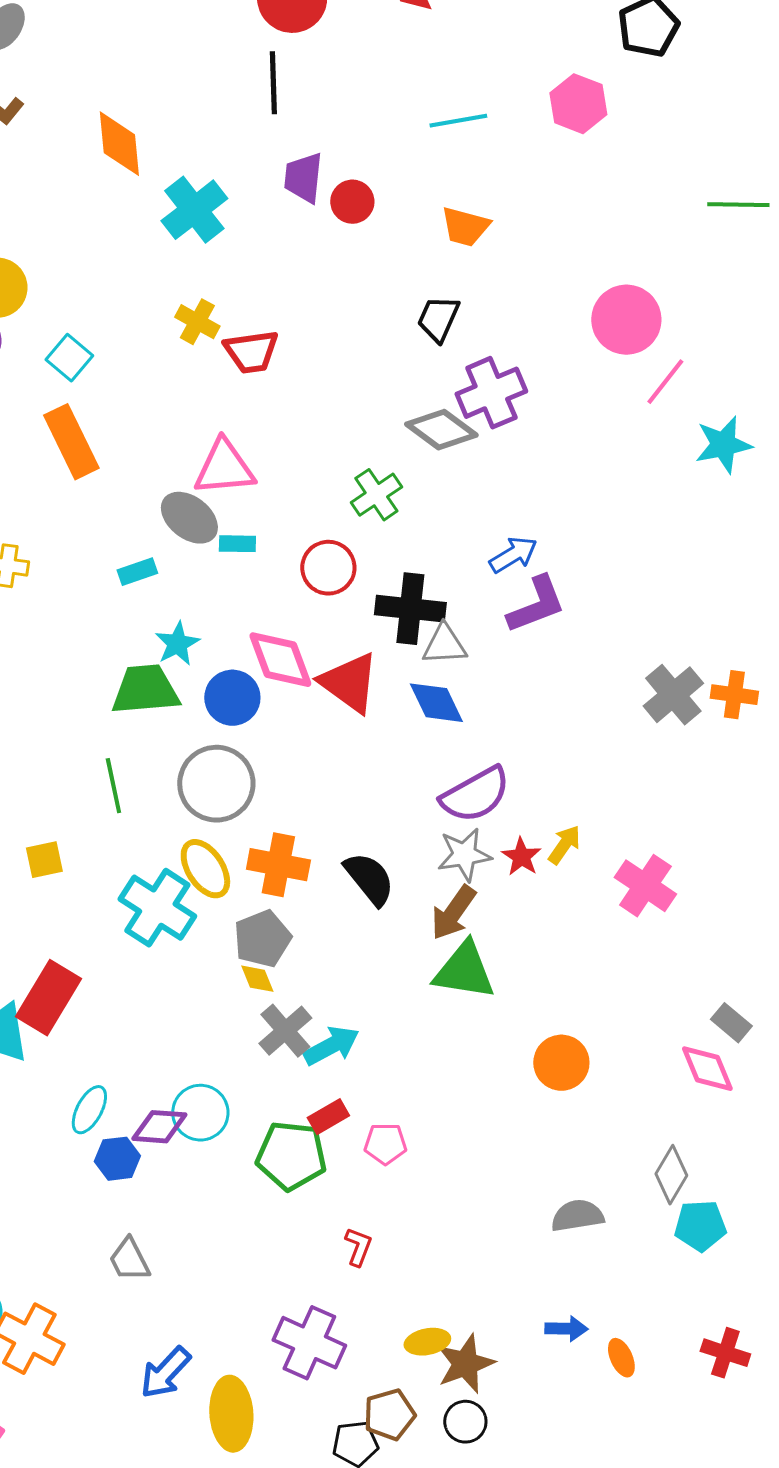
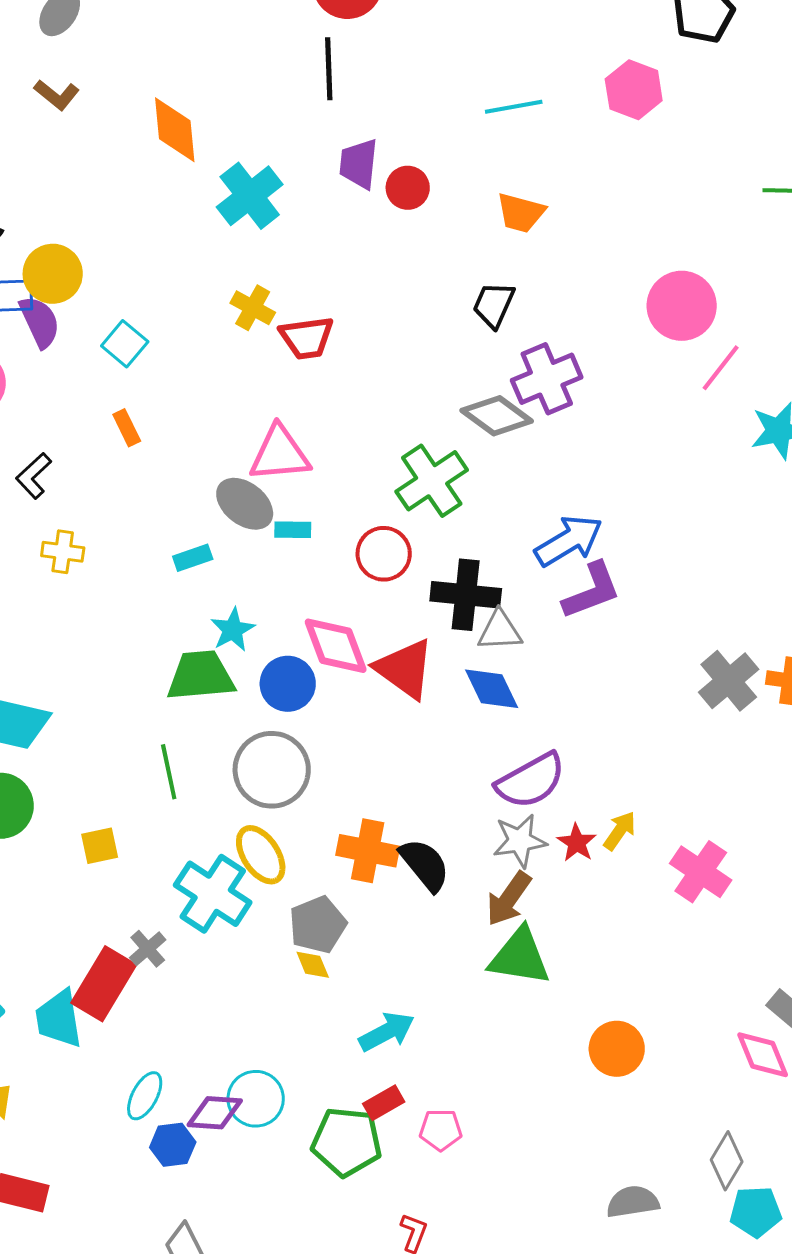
orange rectangle: (71, 442) -> (127, 428), size x0.5
green cross: (376, 495) -> (432, 481), size x1.4
blue arrow: (513, 555) -> (569, 541), size x1.4
orange cross: (278, 865) -> (368, 851), moved
gray cross: (285, 1031) -> (148, 949), moved, size x0.7

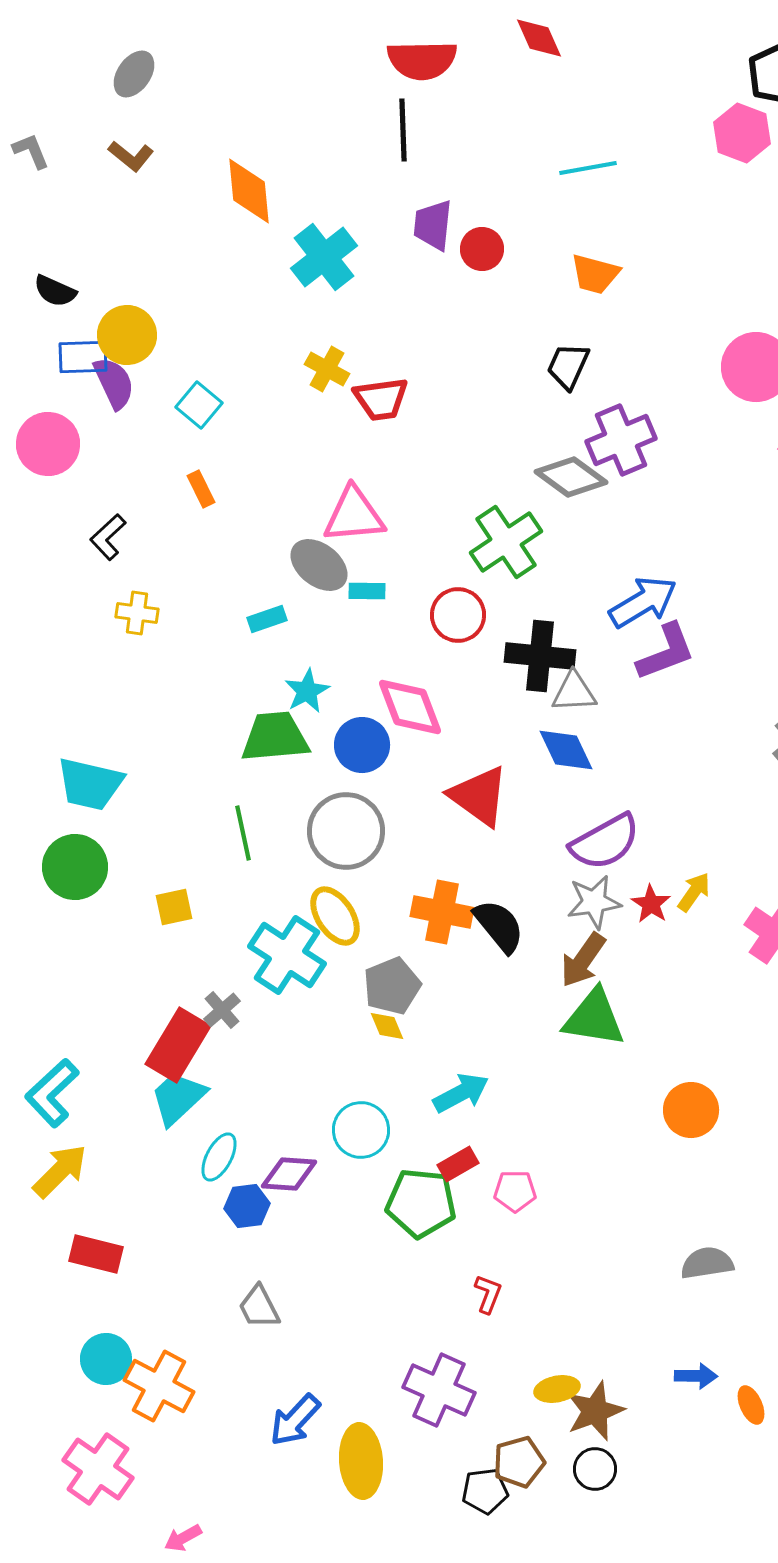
pink hexagon: (634, 90) -> (742, 133), moved
red triangle: (405, 669) -> (479, 796), moved
cyan trapezoid: (59, 1019) -> (178, 1098), moved, turned 56
cyan circle: (256, 1099) -> (361, 1130), moved

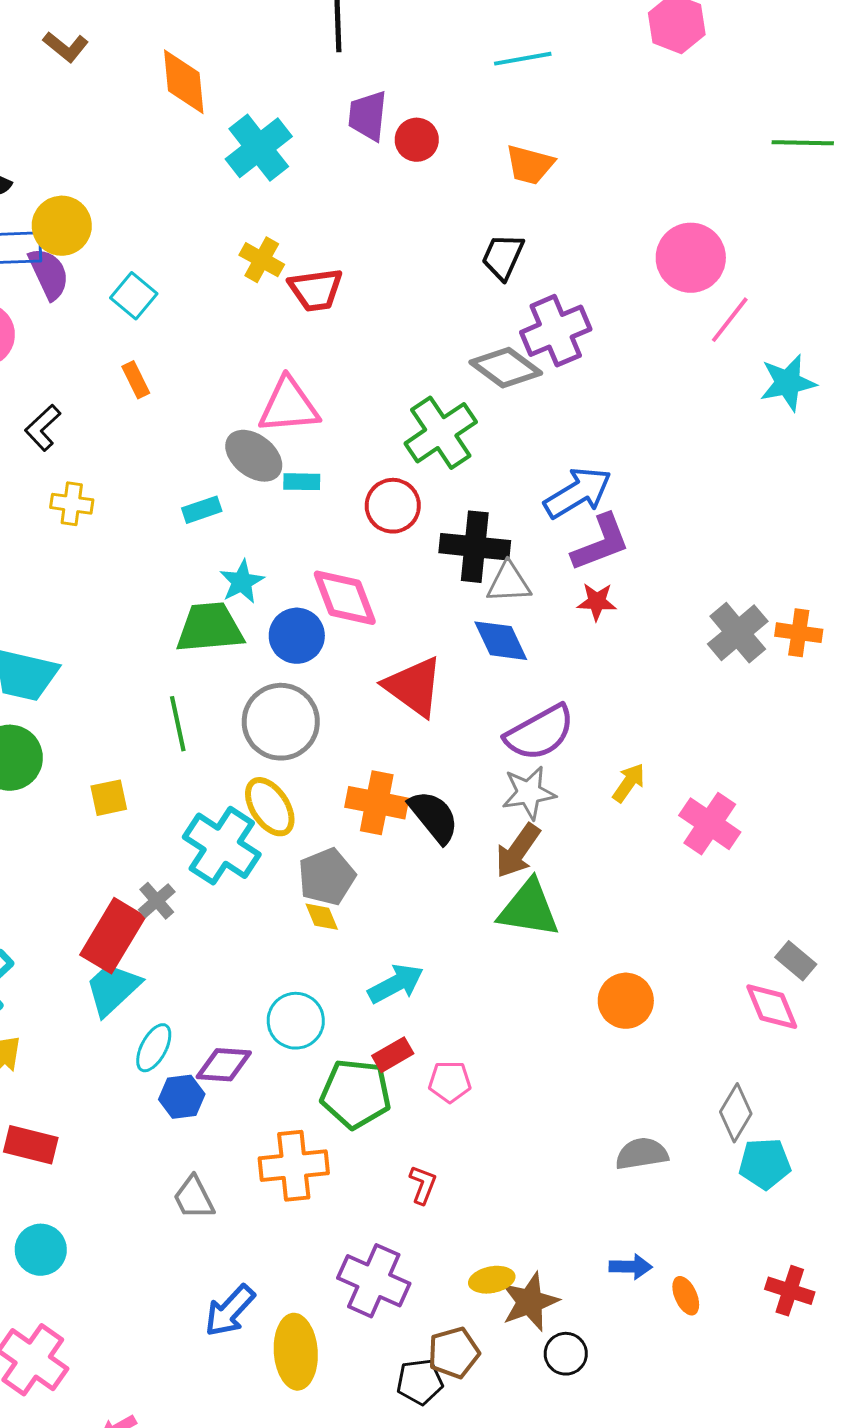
red star: (651, 904) -> (597, 602), moved, turned -30
orange cross: (159, 1386) -> (294, 1166), moved, turned -34
black circle: (595, 1469) -> (566, 1354), moved

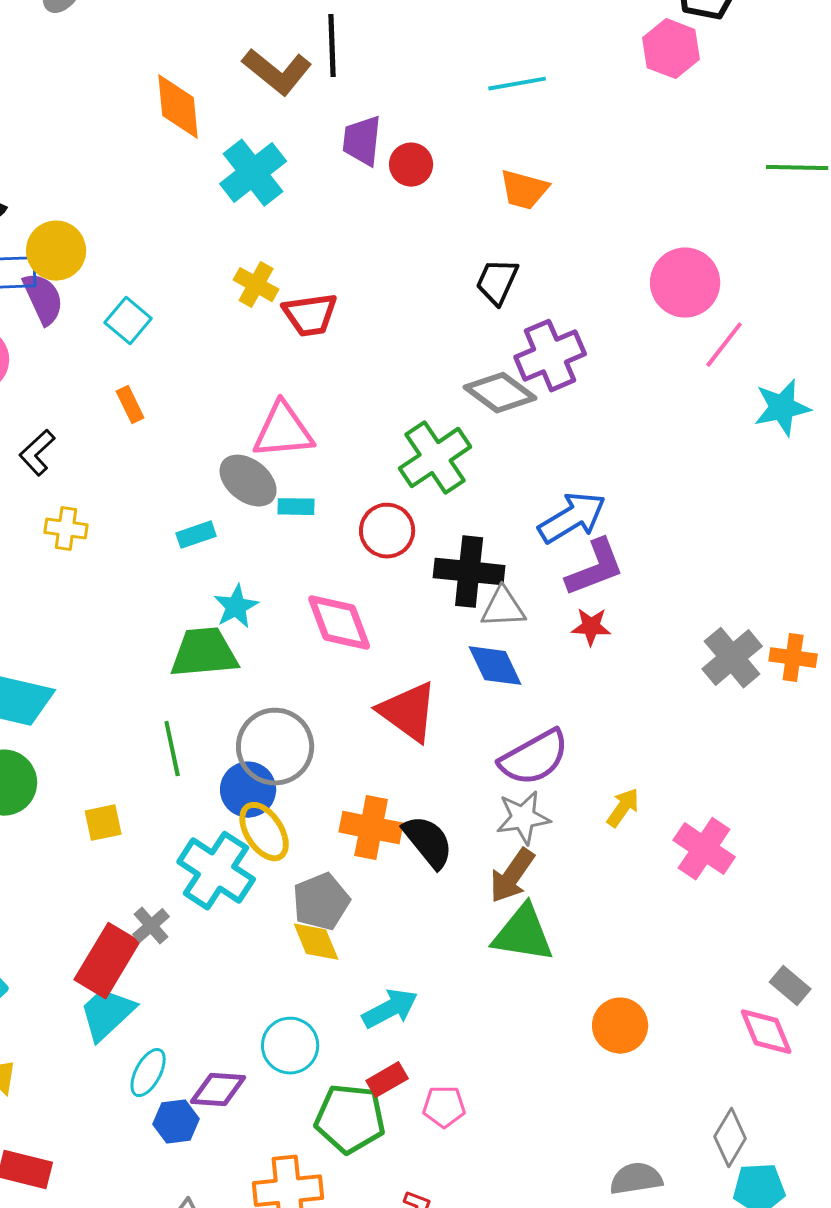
brown L-shape: (66, 47) -> (277, 72), moved, size x1.5
blue circle: (297, 636) -> (248, 790), moved
yellow diamond: (322, 917) -> (316, 942), size x1.4

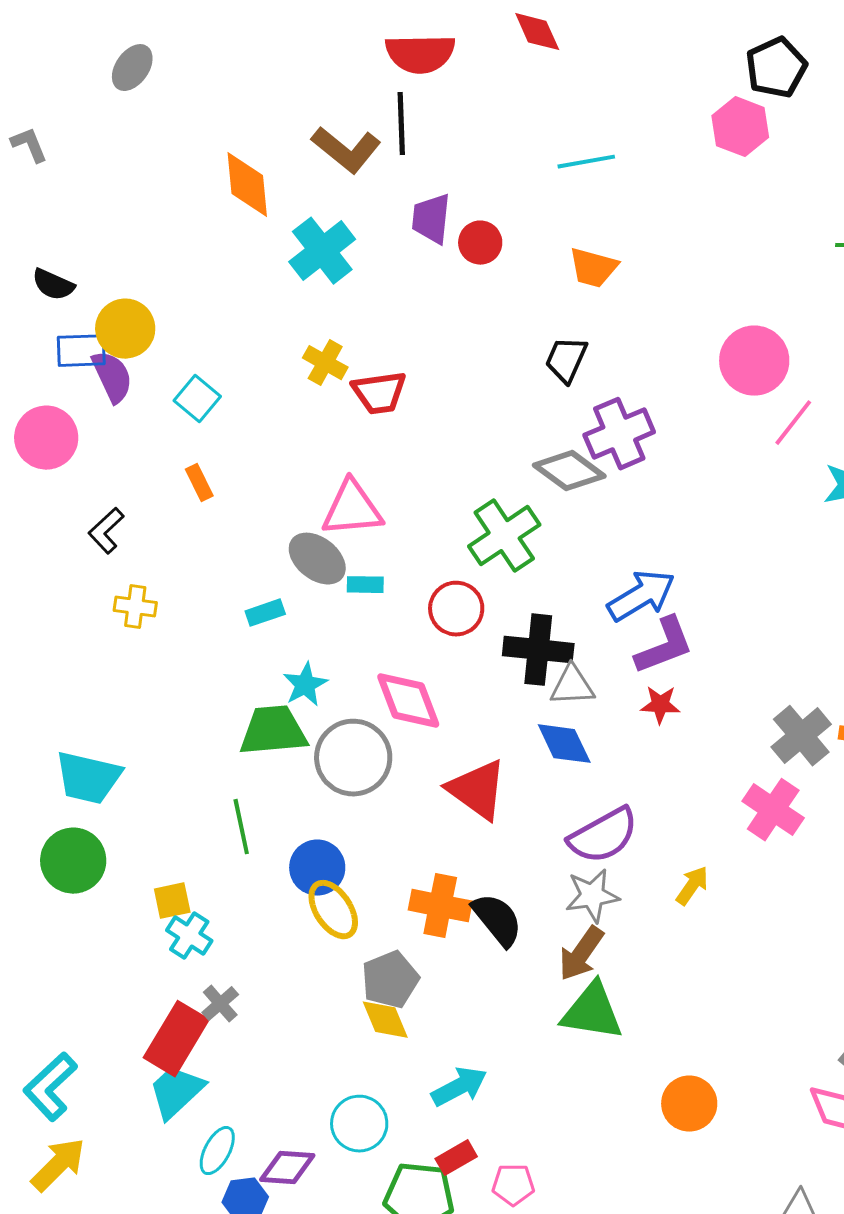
gray circle: (275, 747) -> (353, 758), moved
pink cross: (704, 849) -> (773, 810), moved
cyan cross: (216, 871) -> (189, 936), moved, size x0.6

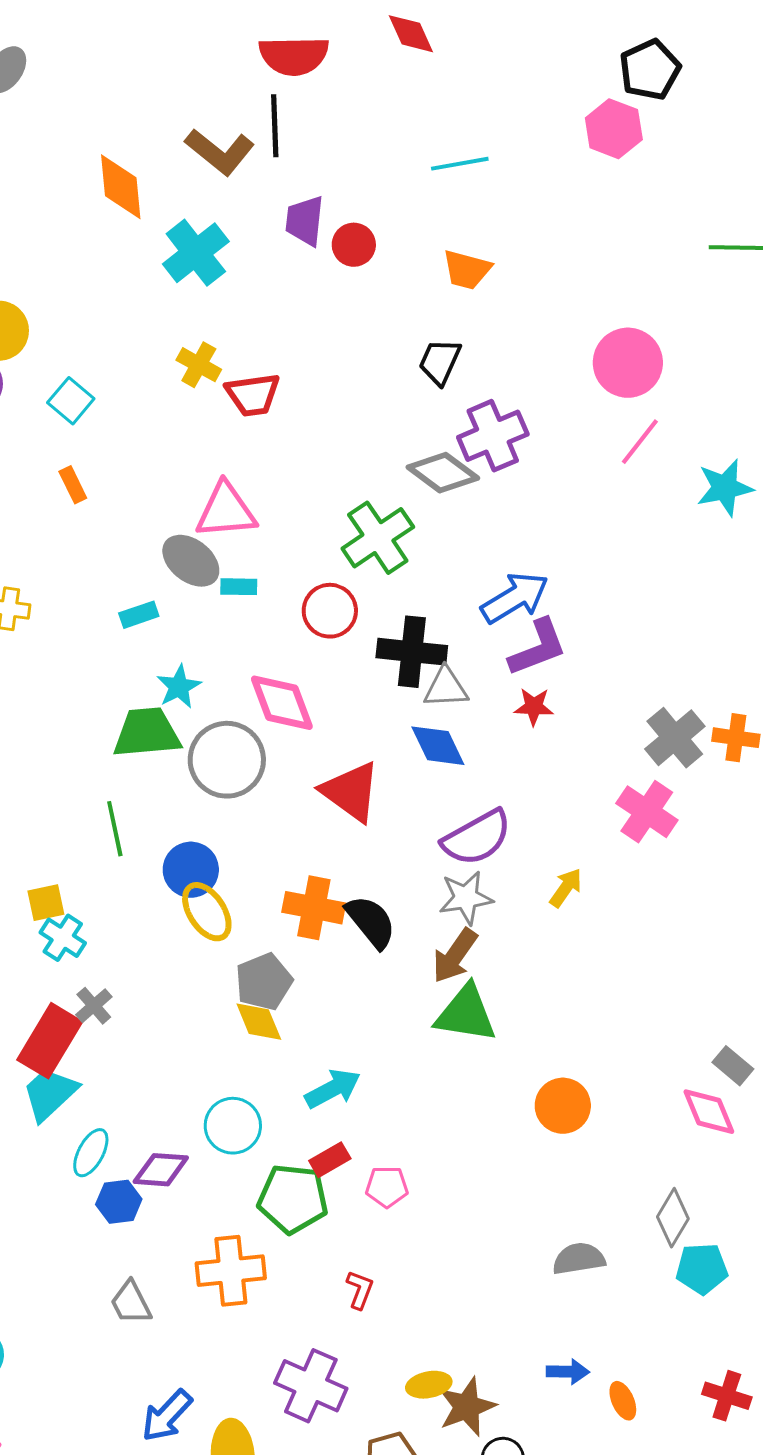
pink line: (793, 423) -> (640, 442), moved

